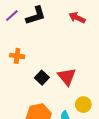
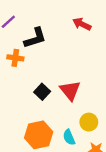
black L-shape: (36, 16) -> (35, 38), moved
orange cross: (17, 56) -> (15, 58), moved

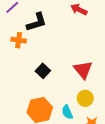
red triangle: (70, 91) -> (83, 70), moved

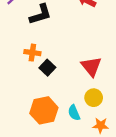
orange cross: (19, 40) -> (32, 53), moved

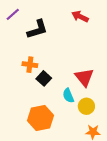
cyan semicircle: (74, 113) -> (68, 96), moved

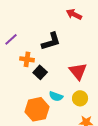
purple line: (13, 14) -> (11, 39), moved
black L-shape: (37, 29) -> (51, 41), moved
cyan semicircle: (68, 96) -> (56, 96), moved, turned -48

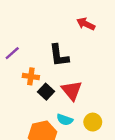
black L-shape: (51, 41) -> (59, 55), turned 100
red triangle: (78, 71) -> (72, 90), moved

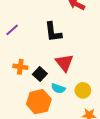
orange cross: (31, 76) -> (20, 67), moved
black square: (46, 92) -> (40, 74), moved

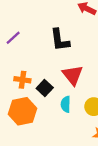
cyan semicircle: (58, 88) -> (66, 104), turned 72
orange hexagon: (39, 102) -> (22, 111), moved

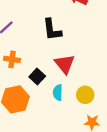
orange cross: (22, 80) -> (12, 59), moved

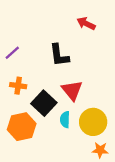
black square: (37, 77) -> (44, 103), size x1.5
yellow circle: (85, 95) -> (93, 122), size x1.5

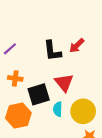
red arrow: (86, 24) -> (77, 46), moved, turned -70
black square: (44, 103) -> (39, 94), turned 30

